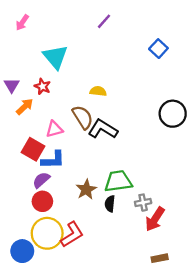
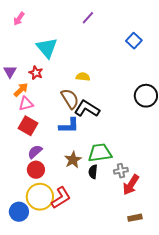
pink triangle: (54, 129) -> (26, 104), moved
blue L-shape: (53, 160) -> (69, 126), moved

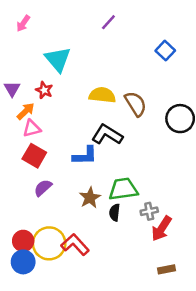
yellow semicircle: (83, 77) -> (102, 95), size x1.5
brown semicircle: (70, 99) -> (136, 104), moved
red circle: (36, 170) -> (23, 241), moved
red L-shape: (61, 198) -> (75, 245), turned -100

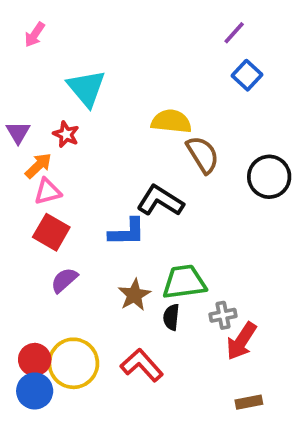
purple line: (108, 22) -> (234, 33), moved
yellow semicircle: (102, 95) -> (171, 121), moved
red L-shape: (75, 245) -> (142, 365), moved

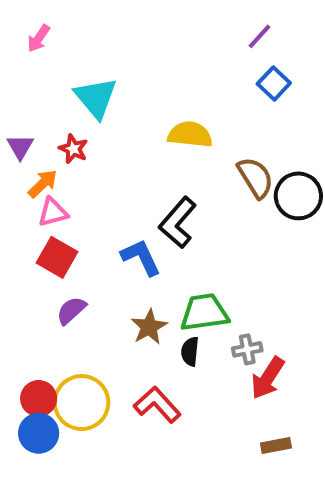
brown semicircle: (203, 155) -> (255, 178), moved
black L-shape: (160, 201) -> (178, 223), turned -81
blue L-shape: (127, 232) -> (141, 257), turned -114

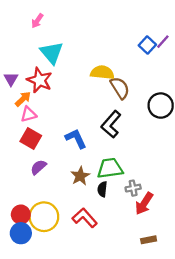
purple line: (260, 36) -> (163, 42), moved
pink arrow: (39, 38) -> (37, 21), moved
red star: (73, 149) -> (40, 80), size x1.6
brown semicircle: (255, 178) -> (120, 88), moved
black L-shape: (178, 223) -> (111, 124), moved

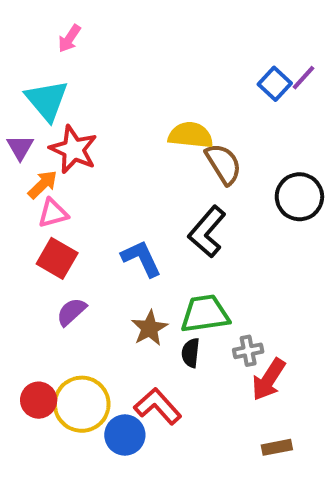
cyan triangle: (52, 53) -> (47, 100), moved
blue circle: (21, 233) -> (125, 435), moved

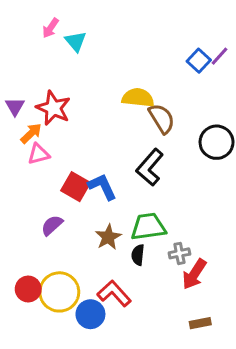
cyan triangle: (47, 100) -> (76, 41), moved, size x0.7
red square: (57, 258) -> (76, 187), moved

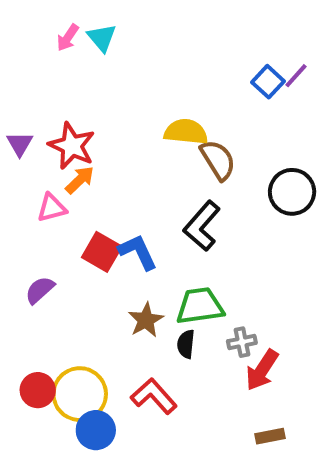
cyan triangle: (76, 41) -> (102, 38), moved
orange arrow: (31, 133) -> (80, 180), moved
purple semicircle: (52, 225) -> (40, 290), moved
blue circle: (90, 314) -> (96, 430), moved

